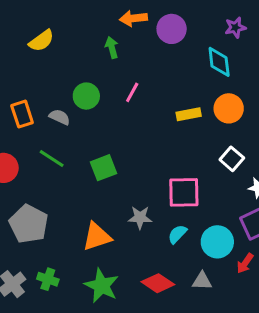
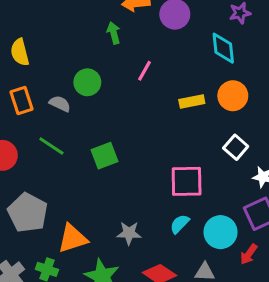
yellow semicircle: (41, 41) -> (20, 52), moved, turned 112
pink line: (132, 92) -> (145, 71), moved
gray star: (140, 217) -> (129, 233), moved
orange triangle: (97, 237) -> (73, 238), moved

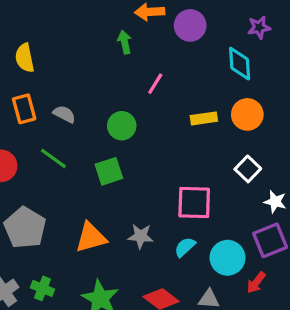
green circle: (87, 82) -> (122, 126), moved
gray star: (129, 233) -> (141, 236), moved
orange triangle: (73, 238) -> (91, 237), moved

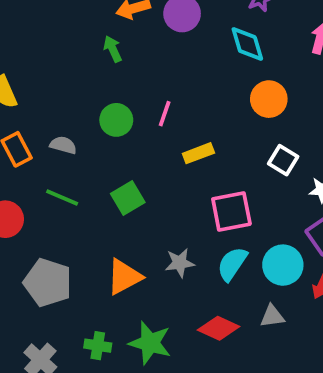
pink line: (155, 84) -> (165, 114), moved
yellow rectangle: (204, 118) -> (198, 153), moved
green circle: (122, 126) -> (116, 120), moved
cyan semicircle: (185, 247) -> (232, 264), size x1.4
green cross: (43, 288) -> (98, 346), moved

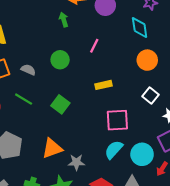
pink line: (165, 114) -> (94, 46), moved
green square: (128, 198) -> (60, 104), turned -30
gray star: (180, 263) -> (76, 162), moved

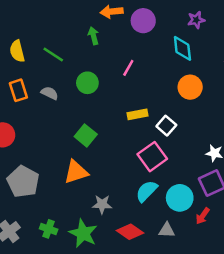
white square: (150, 95) -> (166, 126), moved
green line: (24, 99) -> (53, 54), moved
pink square: (117, 120) -> (152, 157), turned -35
orange triangle: (52, 148) -> (76, 172), moved

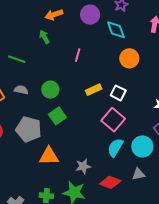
purple circle: (143, 21) -> (90, 15), moved
green circle: (87, 83) -> (50, 90), moved
green square: (86, 135) -> (57, 116), turned 30
orange triangle: (76, 172) -> (49, 156), moved, turned 30
gray pentagon: (23, 182) -> (29, 129), moved

